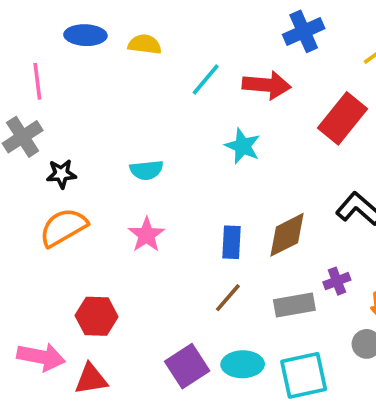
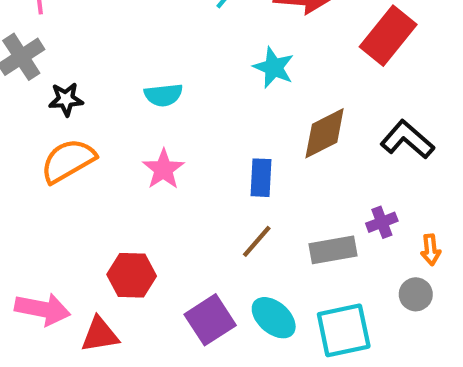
brown diamond: (287, 235) -> (325, 133), moved
red hexagon: (97, 316) -> (132, 275), moved
cyan ellipse: (243, 364) -> (274, 318), turned 42

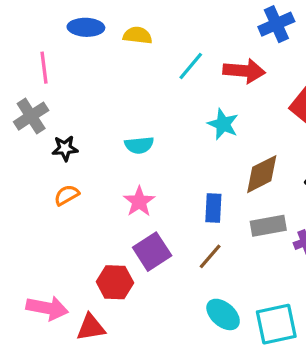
orange semicircle: (68, 161) -> (67, 195), size x0.6
gray rectangle: (333, 250) -> (268, 226), moved
purple square: (210, 320) -> (152, 252), moved

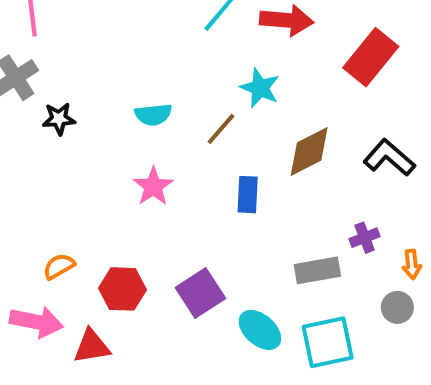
orange semicircle: (67, 195) -> (59, 266), moved
gray rectangle: (268, 226) -> (317, 270), moved
purple square: (152, 252) -> (200, 293), moved
brown line: (210, 256) -> (221, 129), moved

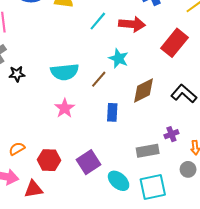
cyan semicircle: (153, 115) -> (65, 72), size x1.5

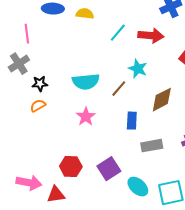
orange semicircle: (17, 149) -> (38, 106), moved
gray rectangle: (148, 151) -> (152, 146), moved

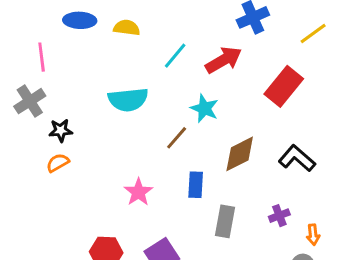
red arrow: (151, 36) -> (224, 60), turned -35
cyan semicircle: (86, 82) -> (128, 100), moved
pink star: (86, 117) -> (138, 192), moved
gray rectangle: (152, 146) -> (225, 221), turned -70

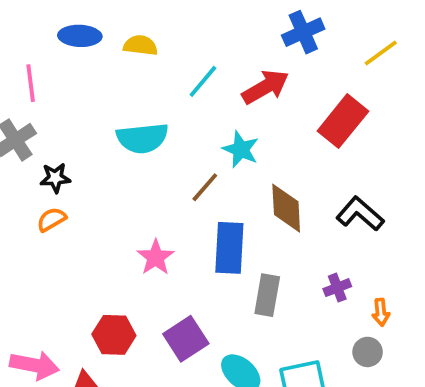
brown diamond: (240, 154) -> (286, 208), turned -66
blue rectangle: (196, 185) -> (229, 248), size x1.5

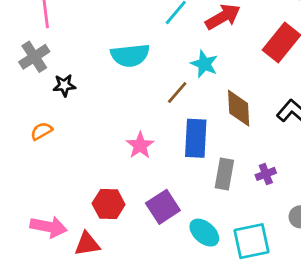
orange semicircle: (51, 219) -> (41, 131), moved
purple cross: (337, 288) -> (266, 174), moved

